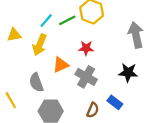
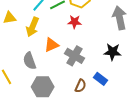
red star: (86, 48) -> (75, 22), moved

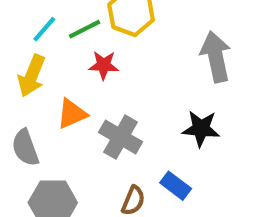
red star: (75, 22) -> (104, 65), moved

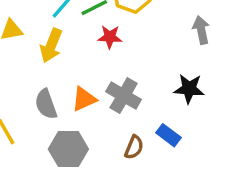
gray arrow: (216, 57) -> (201, 30), size x0.7
orange triangle: (72, 114) -> (84, 99), moved

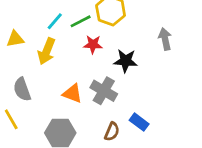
black star: (189, 89) -> (126, 61), moved
orange triangle: (84, 99) -> (72, 93), turned 45
gray semicircle: (46, 104) -> (22, 89), moved

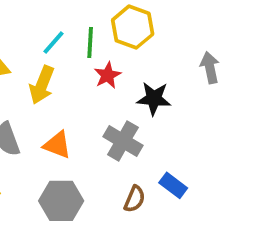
green line: (81, 21) -> (90, 42), turned -60
red star: (93, 44) -> (108, 75), turned -30
orange triangle: (72, 93) -> (57, 145), moved

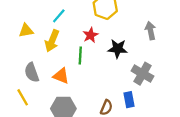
green line: (90, 42) -> (80, 55), moved
gray cross: (123, 141) -> (143, 74), moved
blue rectangle: (173, 185) -> (129, 100), turned 42

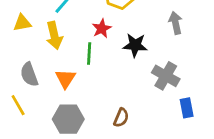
yellow arrow: (52, 41) -> (54, 35), turned -35
orange triangle: (61, 76) -> (65, 79), turned 42
blue rectangle: (129, 100) -> (187, 108), moved

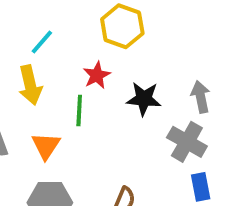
gray arrow: (176, 23) -> (201, 97), moved
blue rectangle: (187, 108) -> (201, 187), moved

